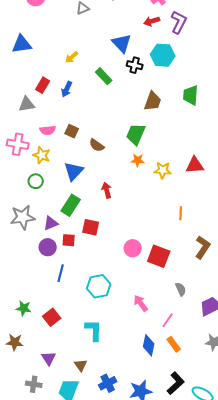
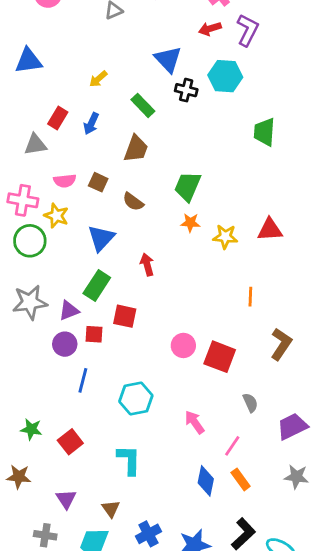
brown trapezoid: (153, 101) -> (136, 149), moved
green circle: (36, 181) -> (30, 241), moved, size x1.5

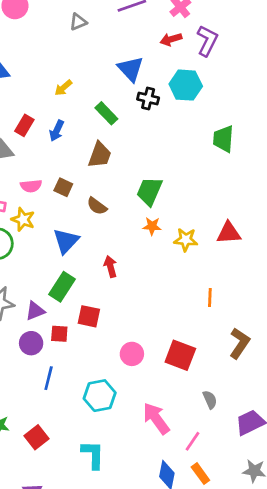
pink circle: (183, 345) -> (132, 354), moved
pink arrow: (195, 422) -> (156, 418), size x1.4

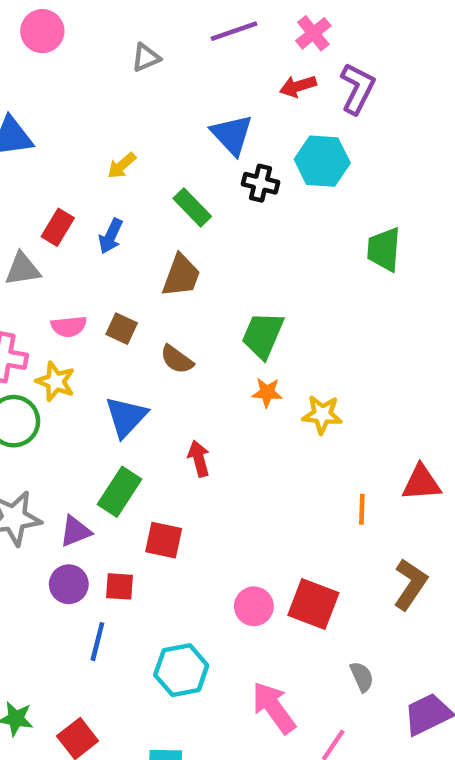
red triangle: (229, 233) -> (421, 483), moved
red square: (59, 334) -> (119, 586), moved
pink circle: (132, 354) -> (254, 606), moved

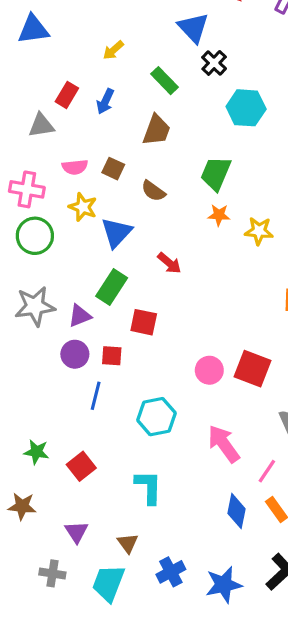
cyan hexagon: (322, 161) -> (246, 108), moved
black cross: (260, 183) -> (214, 63), turned 30
yellow star: (56, 381) -> (83, 207), moved
red arrow: (199, 459) -> (169, 263), turned 145

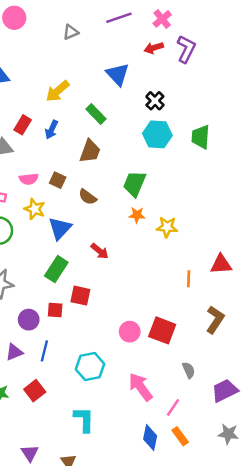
yellow arrow: (113, 50) -> (58, 91), size x1.5
black cross: (214, 63) -> (155, 101), moved
purple triangle: (80, 316) -> (14, 352), moved
red square: (112, 356) -> (55, 310), moved
red square: (81, 466) -> (35, 391), moved

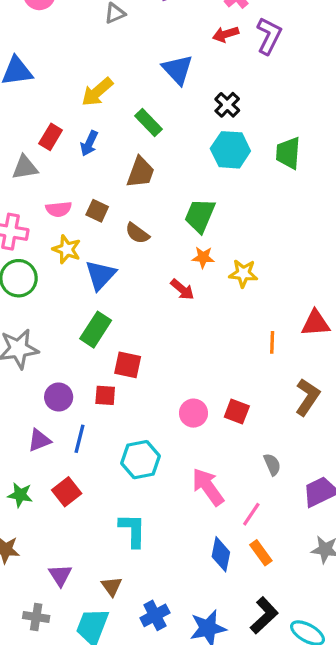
red arrow: (100, 251) -> (182, 289), moved
red square: (55, 310) -> (105, 395), moved
red square: (162, 330) -> (237, 411), size x0.7

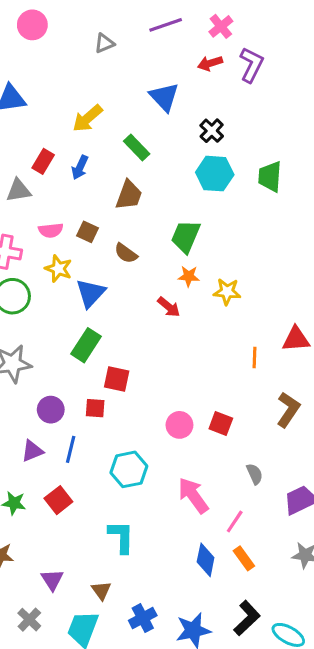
gray cross: (36, 617) -> (29, 620), turned 35

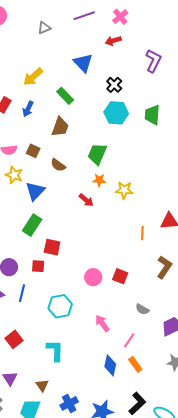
purple L-shape: (252, 65) -> (153, 61), moved
gray semicircle: (255, 474) -> (142, 309), turned 144
pink arrow: (193, 495) -> (102, 323), size x0.7
red square: (58, 500) -> (14, 339), moved

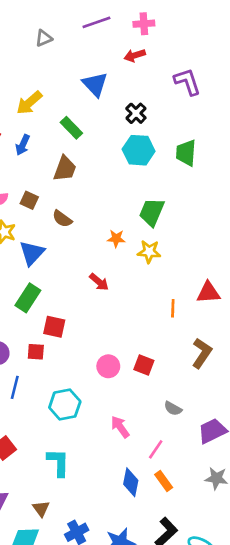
pink cross: (120, 17) -> (144, 24), turned 35
purple L-shape: (153, 61) -> (187, 82), turned -45
green trapezoid: (97, 154) -> (152, 212), moved
red arrow: (86, 200) -> (99, 282), moved

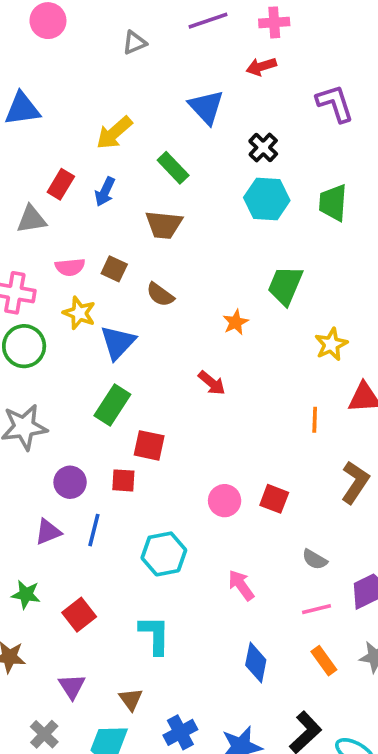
brown trapezoid: (65, 169) -> (164, 225), turned 76
orange star: (116, 238) -> (236, 322), turned -30
yellow star: (149, 252) -> (331, 344), moved, turned -30
pink line: (156, 449) -> (316, 609), moved, turned 42
orange rectangle: (164, 481) -> (324, 661), moved

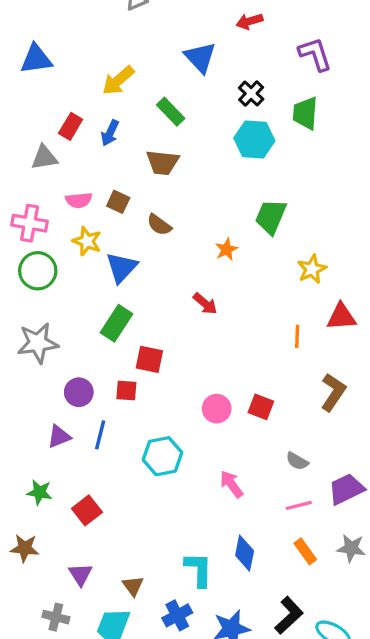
green trapezoid: (333, 203) -> (305, 113), moved
cyan L-shape: (155, 635) -> (199, 569), moved
gray cross: (44, 734) -> (56, 617), turned -30

